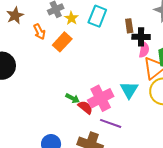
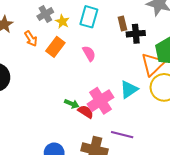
pink semicircle: (144, 50) -> (89, 53), moved, turned -35
cyan triangle: (129, 90) -> (129, 89), turned 30
purple line: (111, 123) -> (122, 135), moved

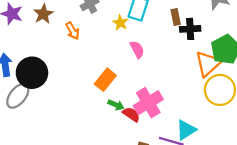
yellow star: (62, 21) -> (120, 23), moved
orange rectangle: (55, 47) -> (105, 80), moved
cyan triangle: (129, 89) -> (186, 130), moved

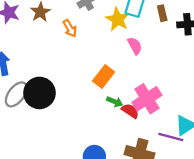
brown rectangle: (176, 17) -> (162, 13), moved
yellow star: (120, 23) -> (118, 19), size x1.5
black circle: (32, 73) -> (40, 93), moved

